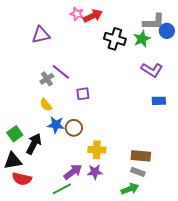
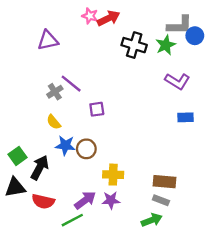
red semicircle: (22, 179) -> (43, 201), moved

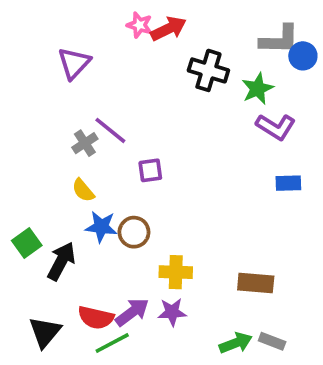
purple triangle: (48, 40) -> (74, 63), turned -35
green star: (166, 45) -> (258, 89), moved
black triangle: (15, 187) -> (45, 332), moved, turned -40
gray rectangle: (161, 200) -> (272, 341), moved
red semicircle: (43, 201) -> (96, 318), moved

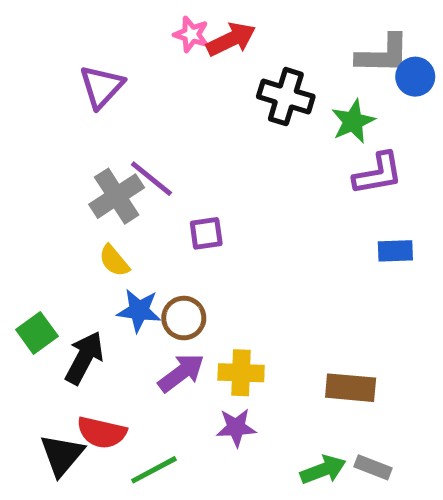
purple L-shape: (276, 127) -> (378, 174), turned -42
gray cross: (85, 143) -> (117, 196), size x1.5
purple arrow: (132, 312) -> (181, 373), moved
red semicircle: (96, 318) -> (102, 432), moved

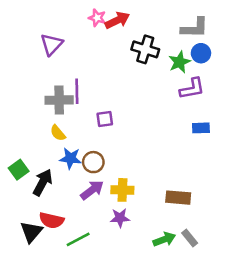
blue circle: (415, 77) -> (201, 53), moved
purple line: (151, 179) -> (77, 91), turned 50
gray cross: (117, 196) -> (59, 100), turned 32
gray rectangle: (373, 467) -> (190, 238), turned 30

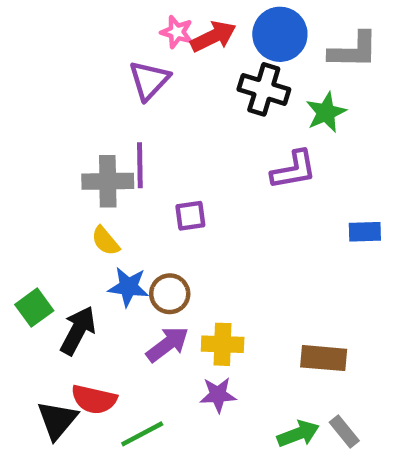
purple triangle: (52, 44) -> (149, 80), moved
blue circle: (201, 53) -> (280, 34), moved, size x1.5
purple L-shape: (192, 89) -> (294, 170), moved

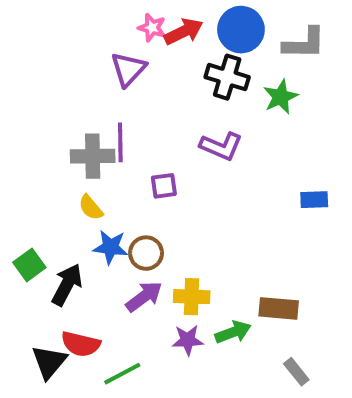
purple L-shape: (294, 170) -> (221, 146), moved, turned 33
green arrow: (298, 434) -> (233, 332), moved

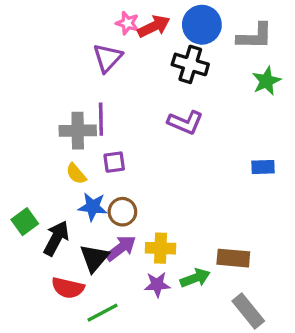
green star: (281, 97) -> (266, 81), moved
purple square: (164, 186) -> (114, 162), moved
black triangle: (49, 362) -> (94, 258), moved
gray rectangle: (296, 372) -> (248, 311), size x1.5

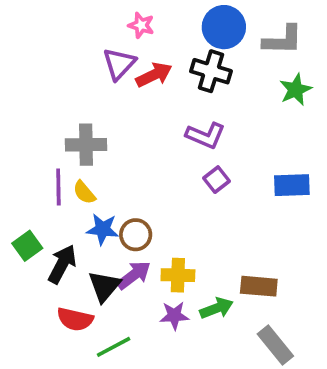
red arrow: (154, 26) -> (154, 75), moved
purple line: (101, 119) -> (58, 187), moved
purple square: (114, 162) -> (217, 180), moved, turned -30
blue rectangle: (263, 167) -> (292, 185), size x1.4

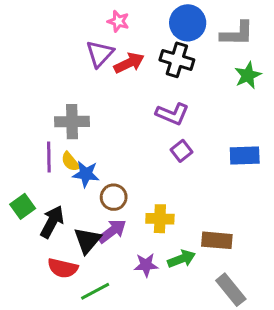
blue star: (103, 229) -> (86, 174), moved
yellow cross: (178, 275) -> (160, 219), moved

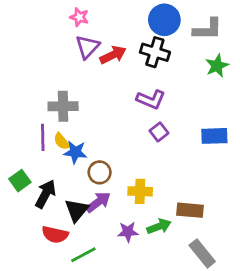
pink star: (118, 21) -> (79, 17), moved

